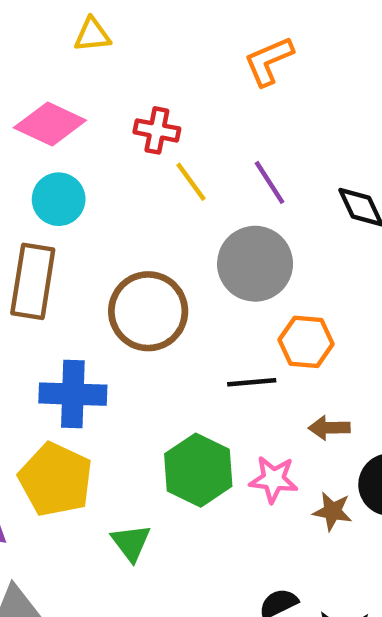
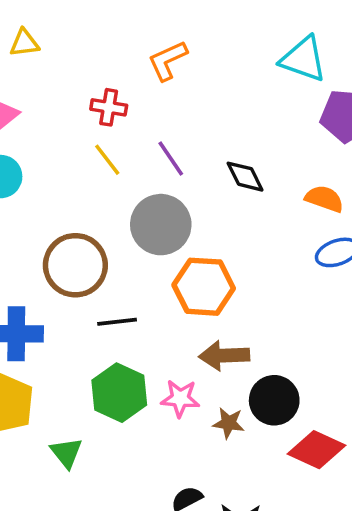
red cross: (157, 130) -> (109, 107), moved
orange hexagon: (306, 342) -> (204, 287), size x1.4
black line: (252, 382) -> (117, 322), moved
brown arrow: (329, 428) -> (224, 356), size x1.5

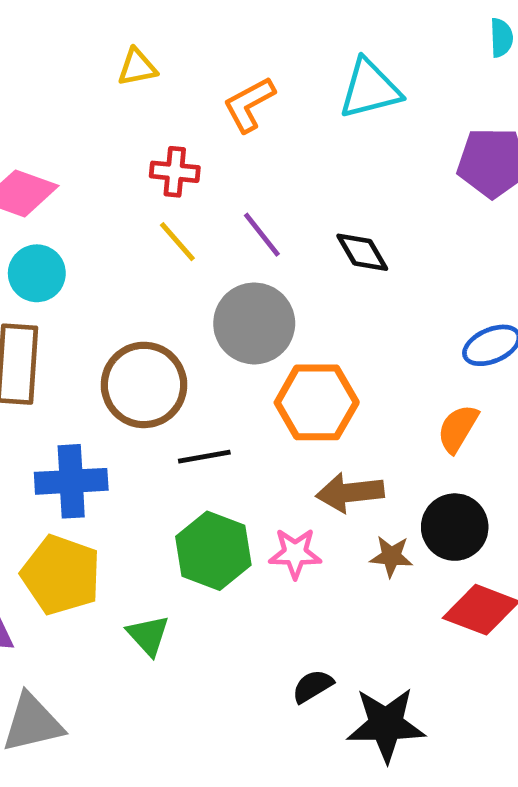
yellow triangle: (24, 43) -> (137, 67), moved
cyan triangle: (303, 59) -> (370, 89), moved, turned -30
orange semicircle: (324, 199) -> (458, 428), moved, turned -75
black circle: (274, 400) -> (455, 527), moved
brown star: (229, 423) -> (391, 556), moved

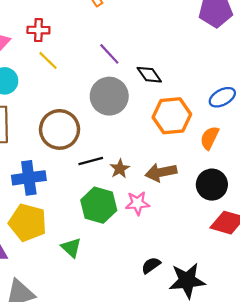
red cross: (175, 172) -> (38, 30), moved
yellow line: (177, 242) -> (48, 60), moved
black diamond: (362, 252) -> (149, 75), moved
orange hexagon: (317, 402) -> (172, 116), moved
brown star: (391, 556) -> (120, 169), moved, turned -30

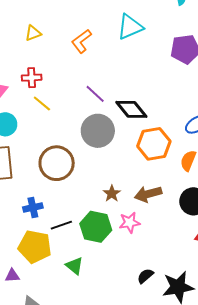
black diamond: (149, 75) -> (131, 109), size x1.4
black line: (91, 161) -> (61, 225), moved
blue cross: (29, 178) -> (33, 208), size x0.7

